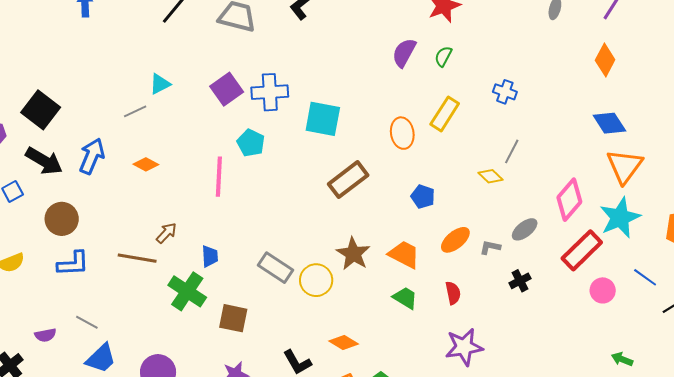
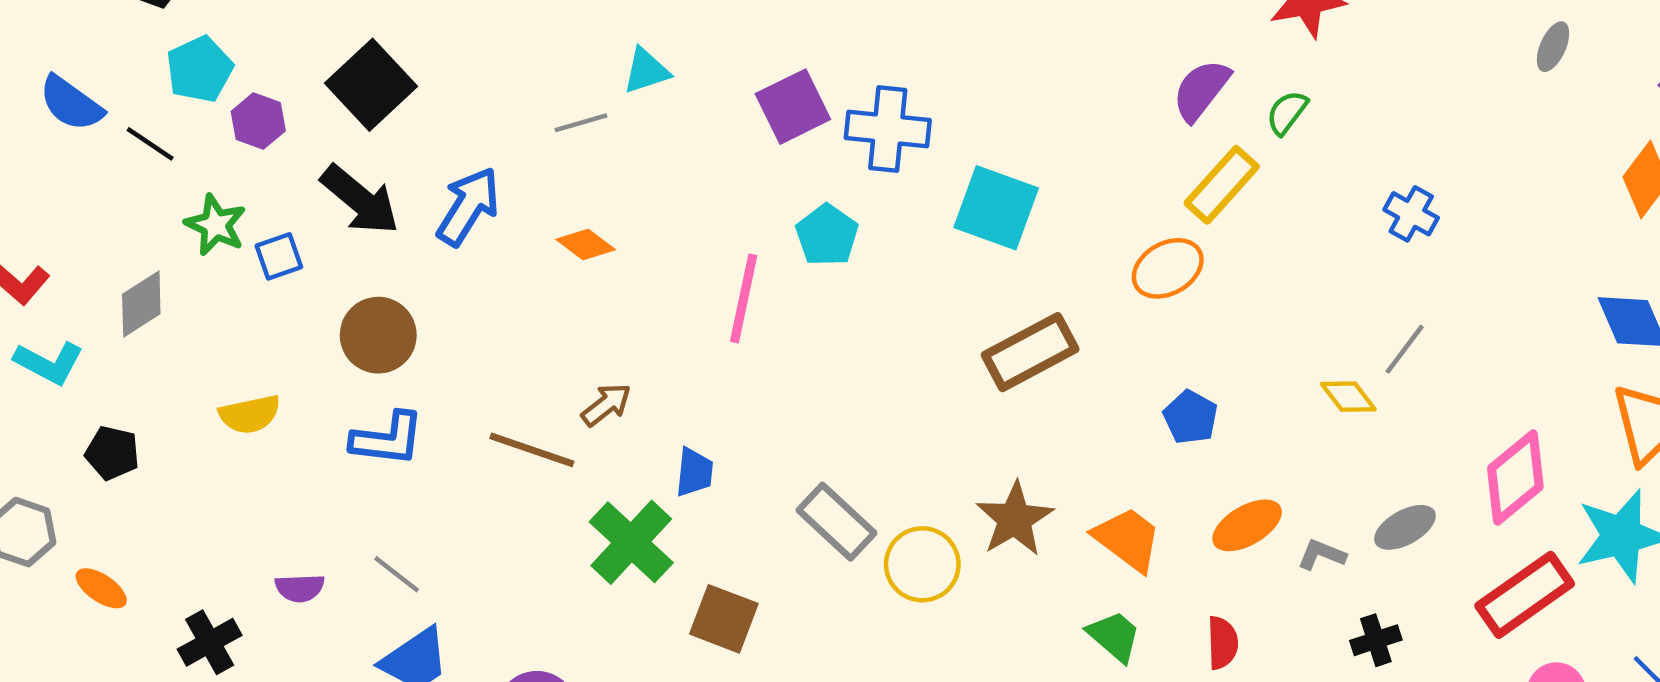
yellow rectangle: (445, 114) -> (1222, 185), moved
orange ellipse: (402, 133) -> (1168, 268), turned 60

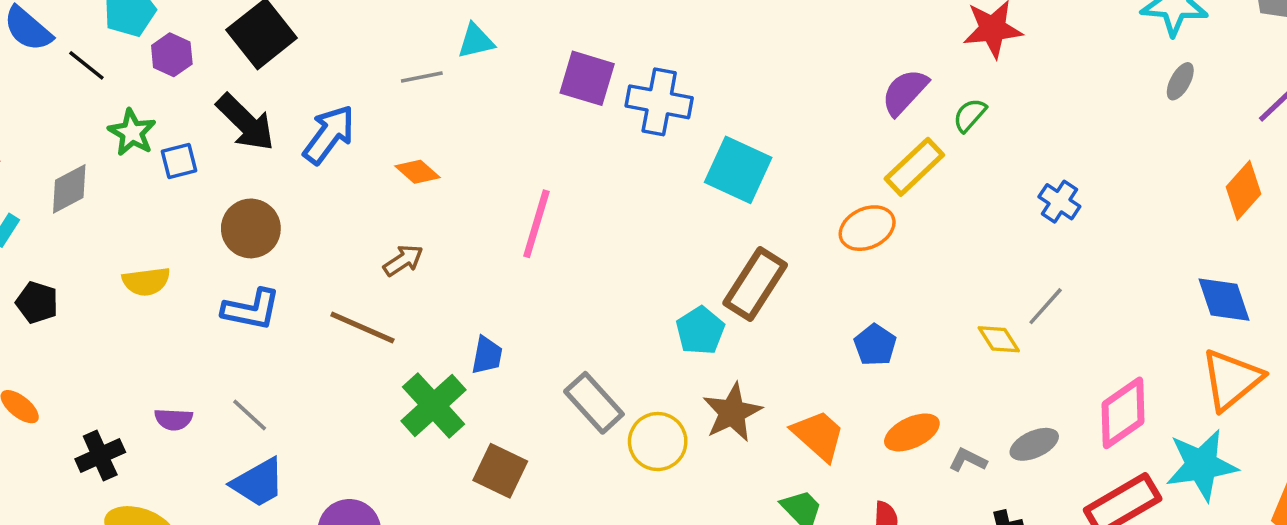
purple square: (793, 107) -> (587, 78), turned 38
cyan pentagon: (827, 235) -> (700, 331), moved
brown rectangle: (1030, 352) -> (755, 284), turned -34
brown arrow: (606, 405) -> (403, 260), moved

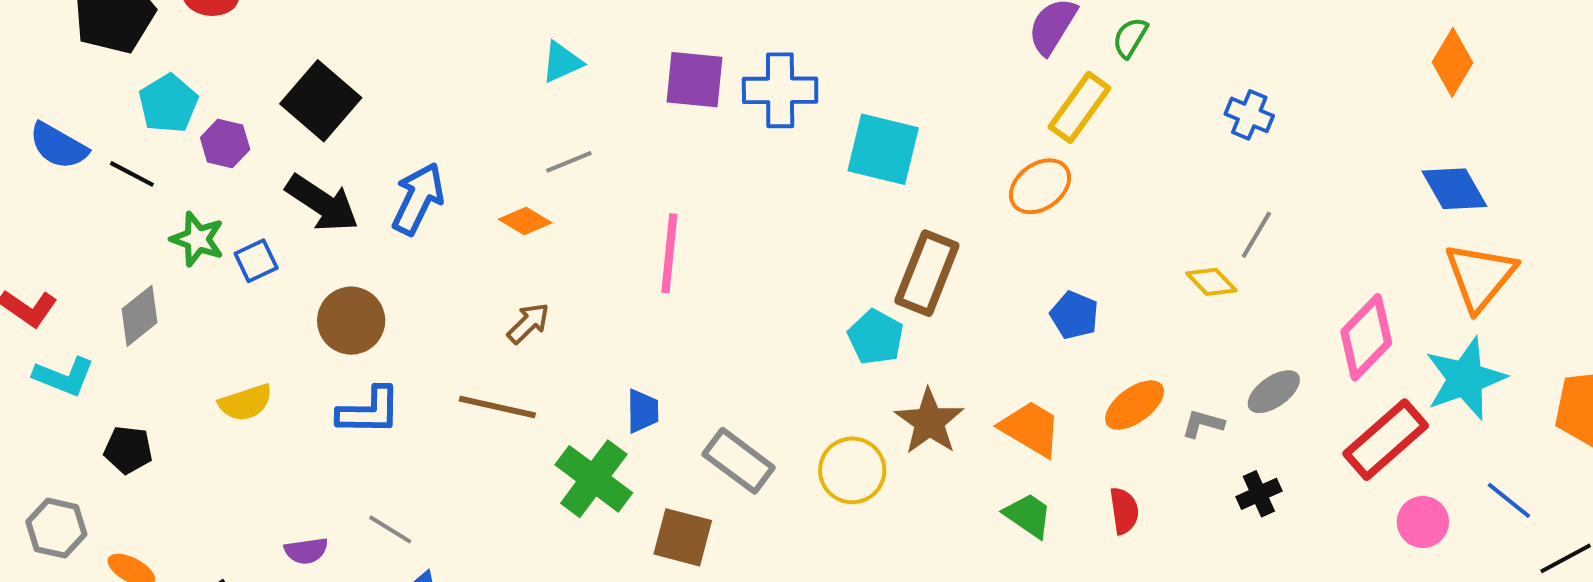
gray line: (422, 77) -> (569, 162), moved
gray rectangle: (594, 403) -> (739, 461), moved

